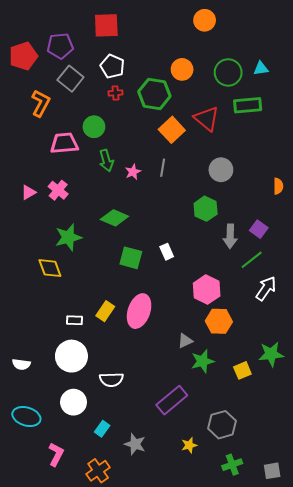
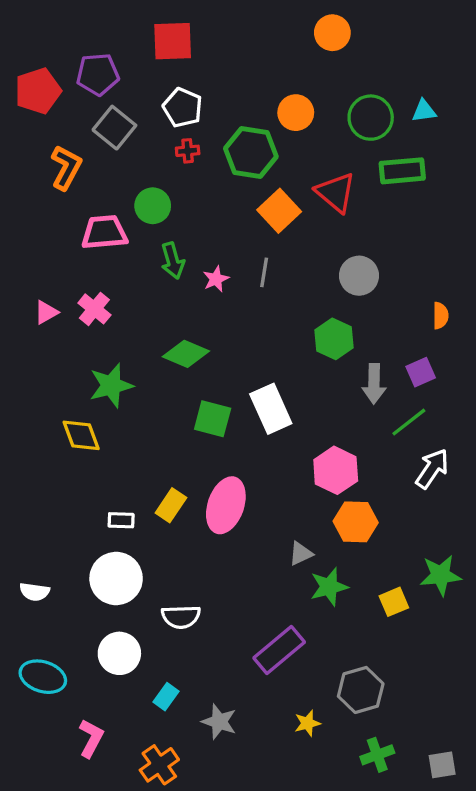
orange semicircle: (278, 186) -> (441, 316), moved
purple square: (259, 229) -> (421, 372), turned 30
white rectangle: (167, 252) -> (271, 409), size x1.8

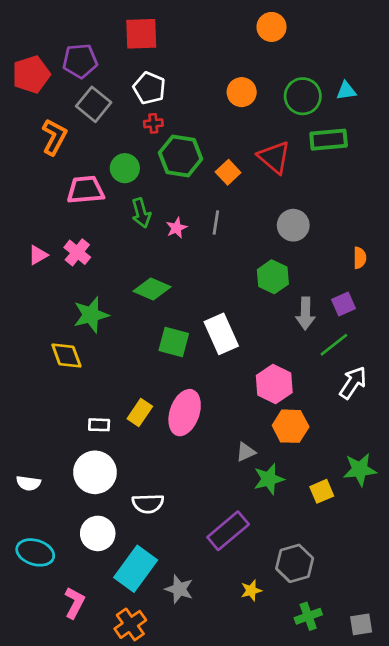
green hexagon: (251, 153) -> (181, 156), moved
orange square: (279, 211) -> (228, 172), size x0.7
cyan rectangle: (166, 697) -> (136, 569), size x2.0

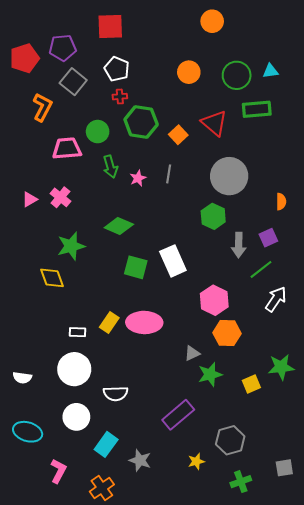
gray circle: (293, 225) -> (229, 176), size x1.5
pink ellipse: (185, 413) -> (144, 322), turned 72
cyan rectangle: (136, 569) -> (106, 444), size x0.7
gray square: (361, 624) -> (284, 468), moved

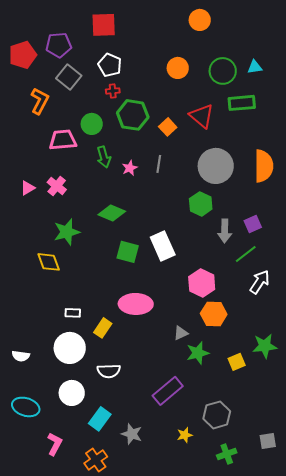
orange semicircle: (281, 202) -> (264, 166), moved, size x2.0
yellow rectangle: (109, 322) -> (103, 328), moved

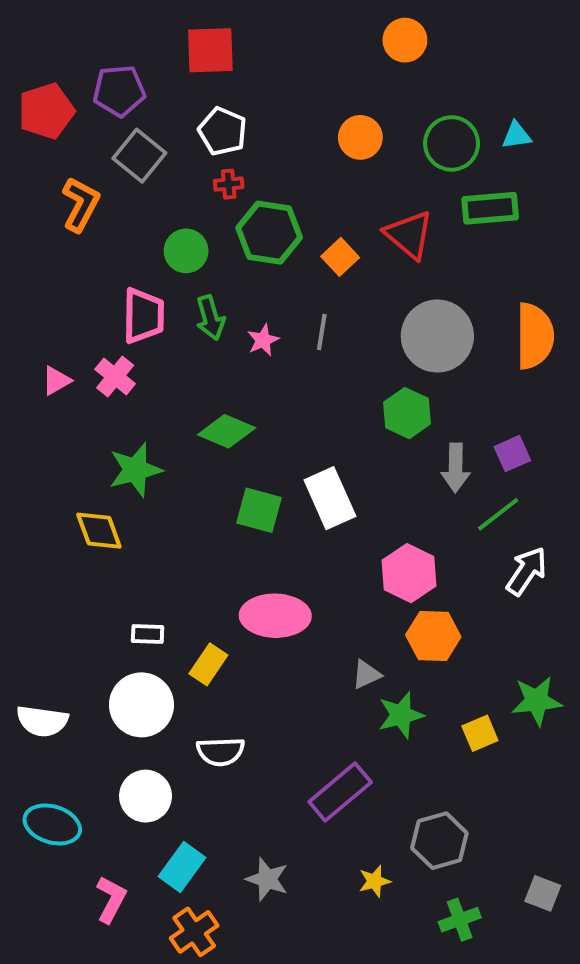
pink trapezoid: (63, 140) -> (143, 316), moved, turned 96
white semicircle: (21, 356) -> (42, 721), size x1.4
cyan rectangle: (100, 419) -> (182, 867), moved
gray square: (268, 441) -> (543, 893), turned 30

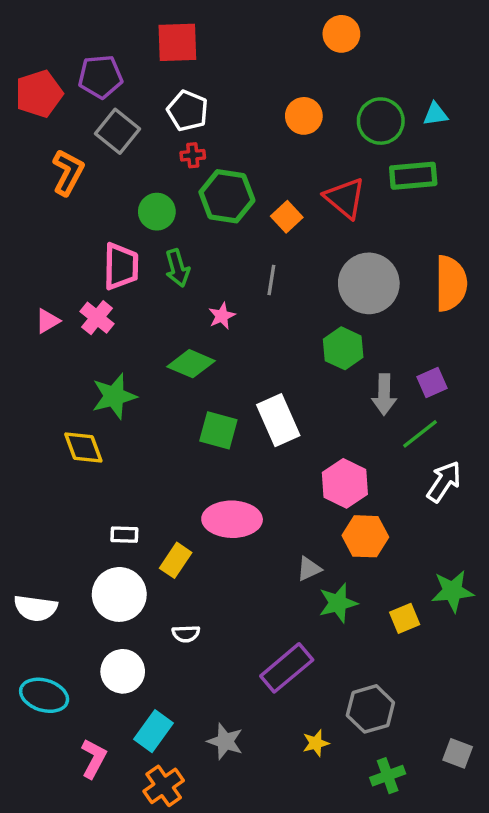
pink star: (263, 340) -> (222, 316), moved
white semicircle: (221, 751) -> (186, 634), size x0.7

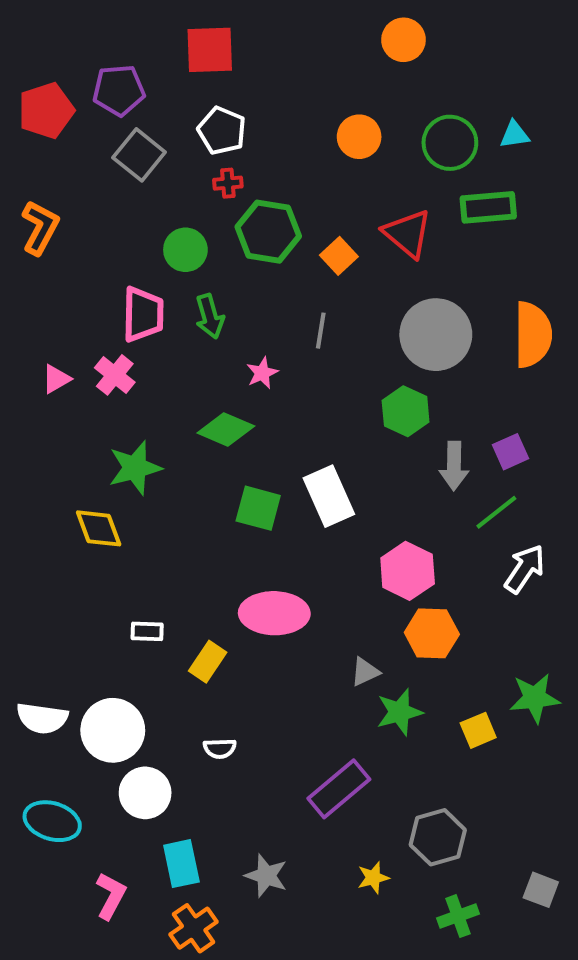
orange L-shape: (68, 172) -> (40, 228), moved
white circle: (119, 594) -> (113, 730), moved
cyan rectangle: (153, 731) -> (181, 864), turned -48

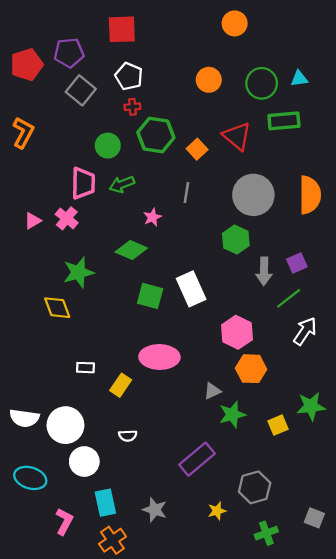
green arrow: (210, 316) -> (122, 184), turned 85

